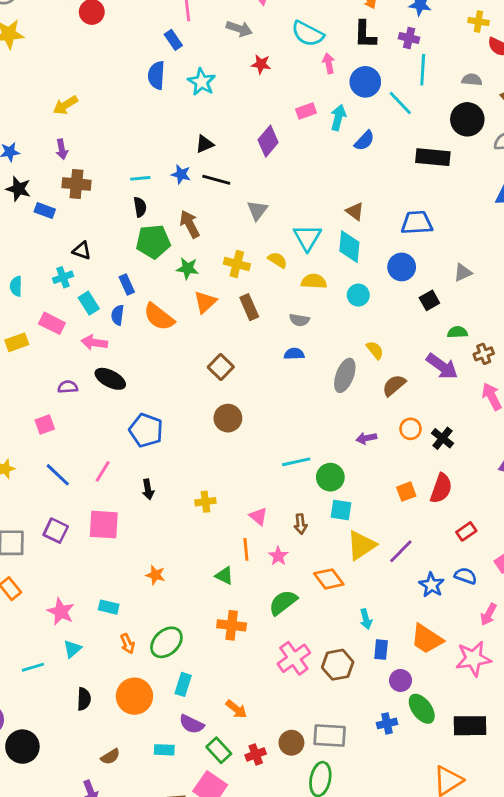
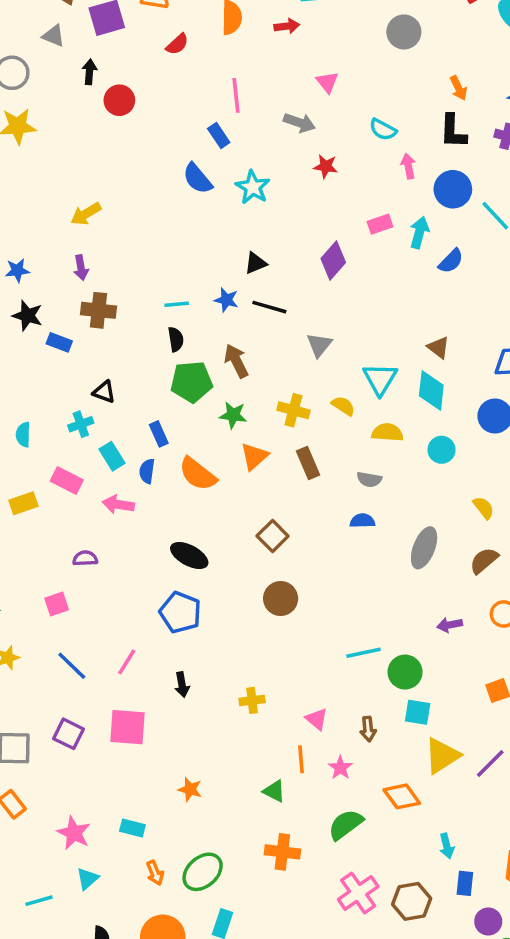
cyan semicircle: (308, 34) -> (383, 130), size x0.7
blue semicircle: (156, 75) -> (198, 179), turned -44
yellow semicircle: (375, 350) -> (484, 508), moved
black ellipse: (110, 379) -> (189, 555), moved

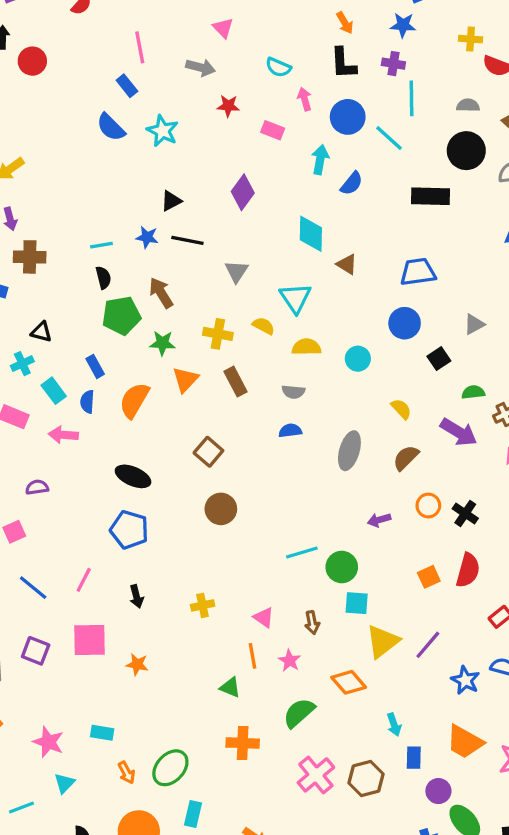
pink rectangle: (380, 224) -> (273, 130), moved, turned 45
cyan diamond: (431, 390) -> (311, 234), moved
orange semicircle: (198, 474) -> (134, 400), turned 87
orange star: (190, 789) -> (137, 664), moved

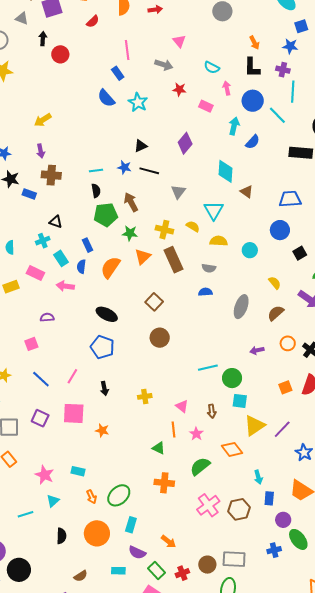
brown rectangle: (235, 382) -> (173, 260), size x1.4

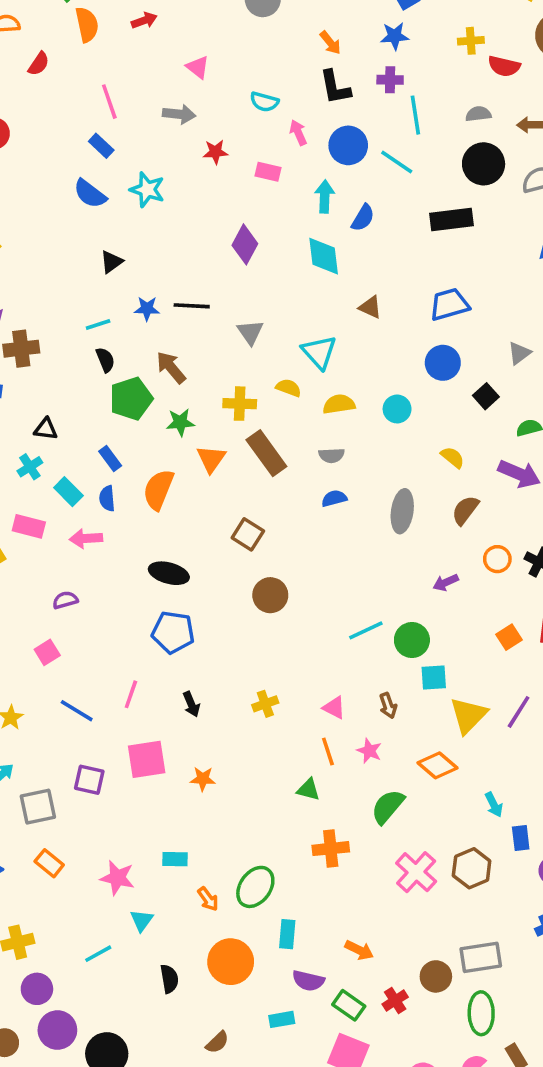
black triangle: (141, 146) -> (111, 262), moved
cyan diamond: (226, 171) -> (324, 256), moved

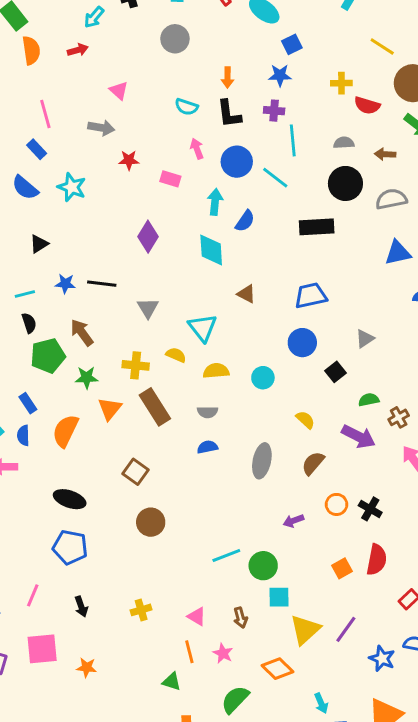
orange arrow: (330, 43) -> (228, 77), turned 36
cyan semicircle: (264, 102) -> (186, 107), moved

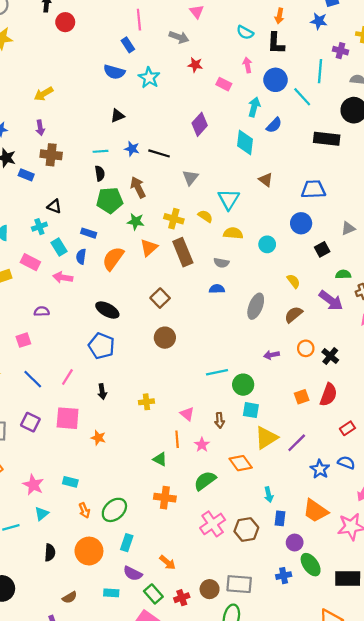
purple cross: (274, 111) -> (340, 51), moved
blue semicircle: (25, 188) -> (114, 72), turned -35
blue rectangle: (28, 403) -> (89, 233), turned -48

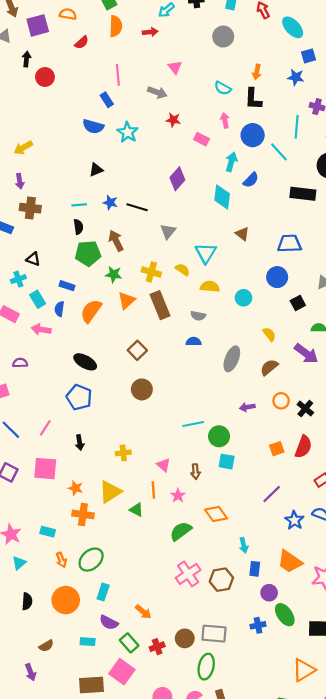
yellow triangle: (266, 438) -> (110, 492), moved
orange cross: (165, 498) -> (83, 514), moved

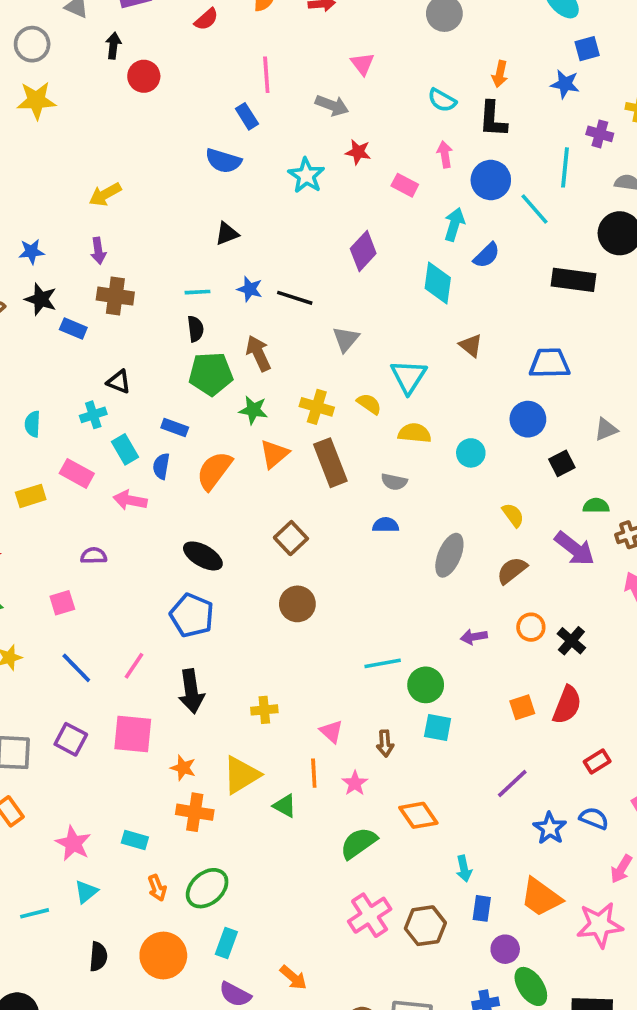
cyan star: (128, 132) -> (306, 176), moved
black arrow: (80, 442) -> (191, 691), size x1.6

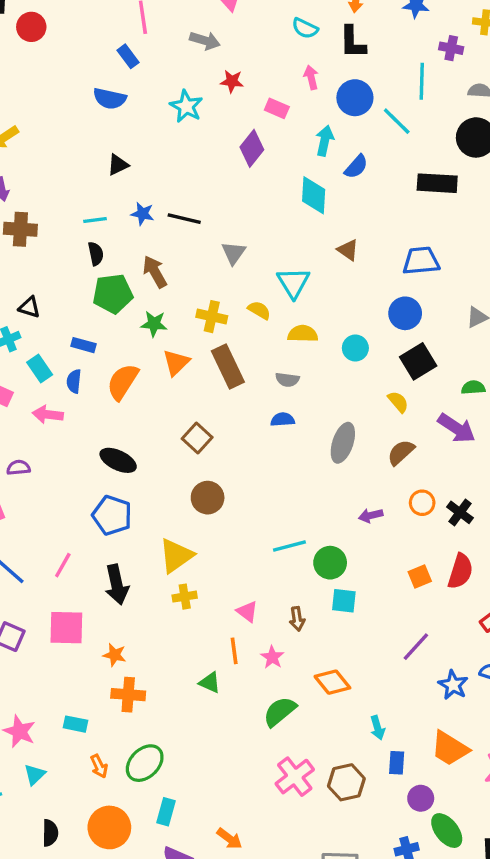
purple diamond: (363, 251) -> (252, 148), moved
black square: (562, 463) -> (418, 361), moved, size x1.5
yellow triangle: (241, 775) -> (176, 556), moved

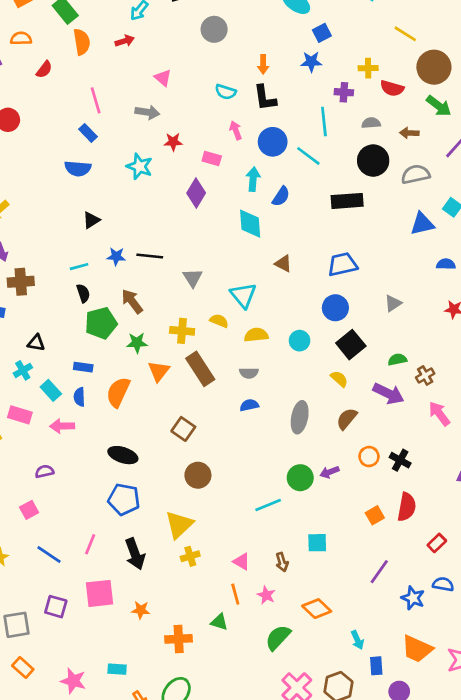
green circle: (330, 563) -> (300, 478), moved
orange cross: (128, 695) -> (179, 639), moved

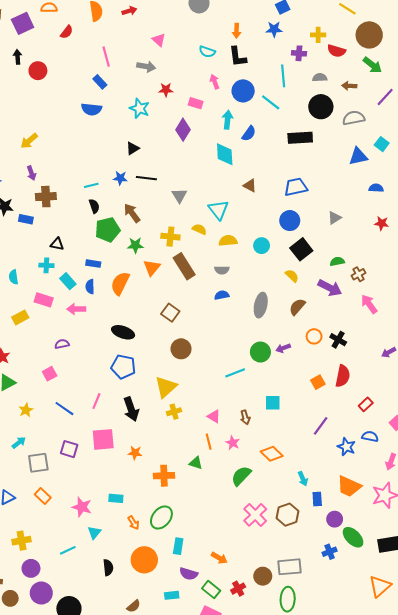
black triangle: (91, 220) -> (133, 148), moved
cyan cross: (23, 370) -> (46, 265), turned 32

